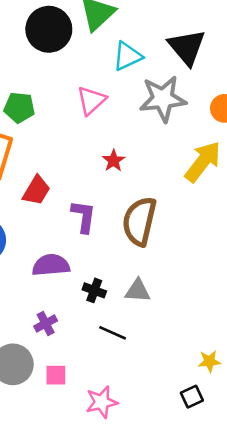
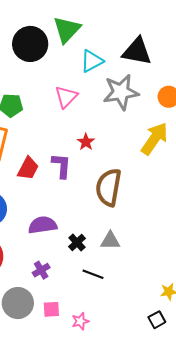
black triangle: (187, 47) -> (137, 51), turned -36
purple L-shape: (84, 216) -> (61, 166), moved
black cross: (94, 290) -> (77, 243), turned 30
pink star: (102, 402) -> (80, 321), moved, size x0.7

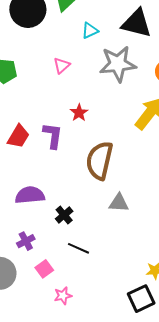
cyan triangle: (92, 61) -> (90, 31), size x0.7
pink triangle: (66, 97) -> (62, 65), size x0.7
gray triangle: (110, 241) -> (119, 203), moved
pink square: (51, 309) -> (44, 269), moved, turned -36
black square: (157, 320) -> (141, 299), size x1.5

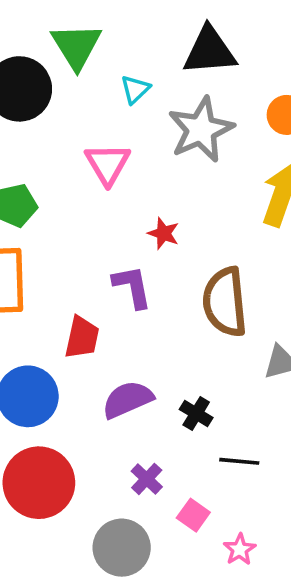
pink triangle: (62, 65) -> (108, 164), size x1.5
red trapezoid: (18, 136) -> (82, 337), moved

